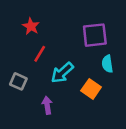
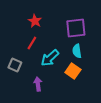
red star: (31, 26) -> (35, 21), moved
cyan semicircle: (107, 64) -> (77, 51), moved

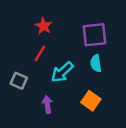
orange square: (73, 71) -> (91, 101), moved

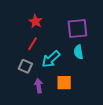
gray square: (19, 81) -> (25, 66), moved
orange square: (91, 101) -> (64, 83), moved, turned -35

